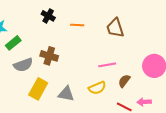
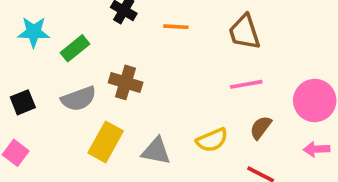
green rectangle: (13, 43) -> (75, 48), moved
pink line: (107, 65) -> (246, 84), moved
pink arrow: (144, 102) -> (316, 149), moved

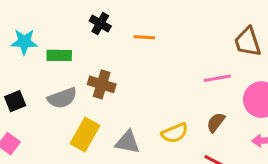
brown trapezoid: (244, 32) -> (248, 42), moved
green rectangle: (75, 48) -> (59, 55), turned 40
pink line: (246, 84) -> (217, 78), moved

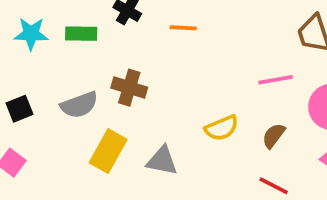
green rectangle: (59, 55) -> (81, 34), moved
yellow semicircle: (175, 133) -> (222, 128), moved

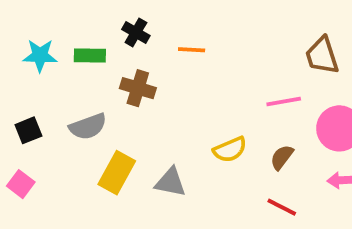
brown cross: (129, 88) -> (138, 88), moved

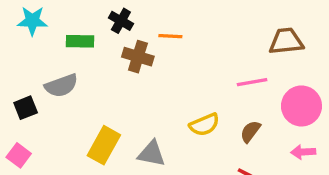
cyan star: (40, 56) -> (32, 21), moved
brown trapezoid: (322, 56) -> (286, 41), turned 102
brown cross: (138, 88) -> (138, 57), moved
gray semicircle: (88, 127) -> (61, 86), moved

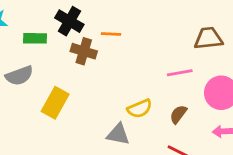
black cross: (121, 21) -> (69, 21), size x1.4
yellow rectangle: (104, 145) -> (55, 103), moved
gray triangle: (152, 154) -> (118, 134), moved

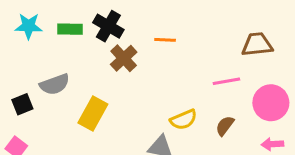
orange line: (111, 34) -> (165, 40), moved
green rectangle: (35, 38) -> (70, 29), moved
brown cross: (84, 51) -> (124, 58), turned 30

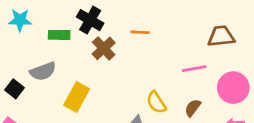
green rectangle: (70, 29) -> (59, 35), moved
black square: (22, 104) -> (15, 89), turned -30
yellow semicircle: (183, 120) -> (156, 102), turned 80

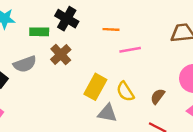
brown cross: (104, 48) -> (61, 55), moved
pink line: (194, 69) -> (130, 50), moved
yellow rectangle: (77, 97) -> (95, 87), moved

